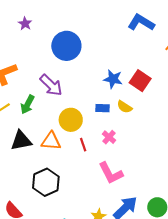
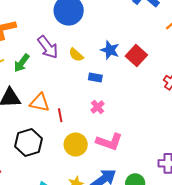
yellow semicircle: (125, 107) -> (76, 55), moved
yellow circle: (71, 120) -> (76, 145), moved
red line: (83, 145) -> (60, 115), moved
pink L-shape: (111, 173) -> (109, 142), moved, turned -52

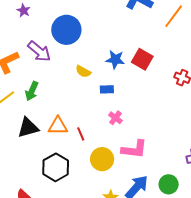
purple arrow: (48, 47) -> (39, 51), moved

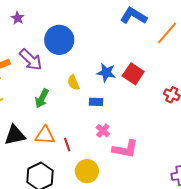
yellow semicircle: (83, 71) -> (73, 82), turned 35
green arrow: (32, 91) -> (42, 98), moved
pink L-shape: (134, 149) -> (125, 149), moved

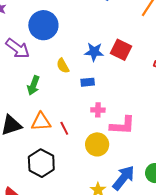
pink cross: (103, 131) -> (98, 110), turned -32
yellow circle: (87, 171) -> (97, 144), moved

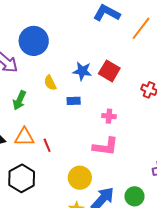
pink cross: (98, 110) -> (109, 116), moved
yellow circle: (97, 144) -> (80, 178), moved

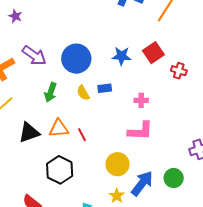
blue circle: (34, 41) -> (76, 59), moved
blue star: (82, 71) -> (122, 56), moved
red square: (109, 71) -> (153, 53), moved, turned 30
yellow semicircle: (50, 83) -> (83, 93), moved

